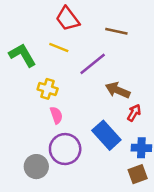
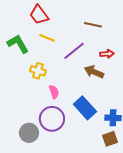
red trapezoid: (68, 19) -> (39, 15), moved
red arrow: (134, 113) -> (107, 54), moved, turned 56
pink semicircle: (56, 115) -> (54, 92), moved

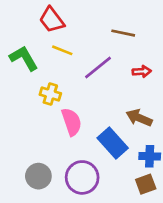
brown arrow: (94, 72) -> (139, 118), moved
pink semicircle: (54, 92) -> (72, 122), size x1.5
purple circle: (52, 119) -> (82, 177), moved

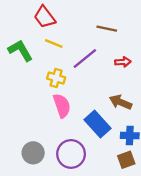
yellow cross: (50, 94) -> (56, 78), moved

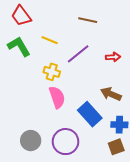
red trapezoid: (45, 17) -> (21, 16), moved
brown line: (107, 29) -> (88, 20), moved

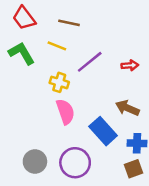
brown line: (88, 20) -> (69, 23), moved

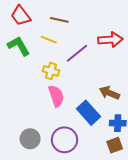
red arrow: (130, 65) -> (110, 40), moved, size x1.6

